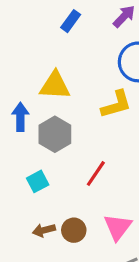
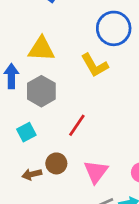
yellow L-shape: (116, 104) -> (95, 65), turned 76
brown circle: (74, 230) -> (56, 163), moved

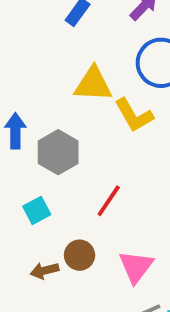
yellow triangle: (41, 49) -> (93, 84), moved

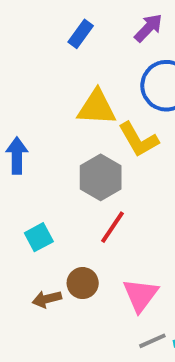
gray hexagon: (58, 152) -> (101, 177), moved

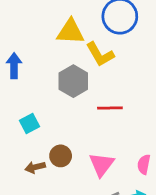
red line: (113, 227) -> (110, 108), moved, turned 55

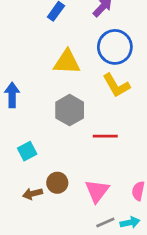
yellow L-shape: (100, 54) -> (116, 85), moved

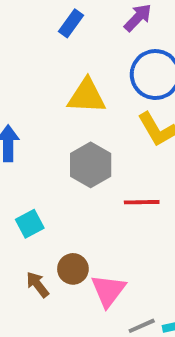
pink triangle: (97, 191) -> (108, 291), moved
brown arrow: (33, 194) -> (38, 285), turned 66

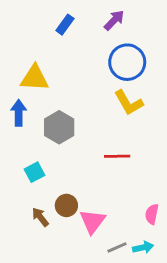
yellow triangle: (87, 96) -> (35, 78), moved
gray hexagon: (91, 165) -> (59, 127), moved

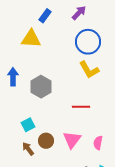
yellow triangle: (35, 78) -> (31, 39), moved
cyan square: (35, 172) -> (28, 125), moved
pink semicircle: (152, 214) -> (98, 143), moved
pink triangle: (92, 221) -> (72, 140), moved

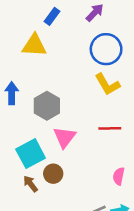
red line: (81, 107) -> (110, 128), moved
cyan square: (28, 125) -> (31, 154), size x1.6
pink triangle: (72, 140) -> (65, 137), moved

